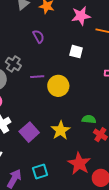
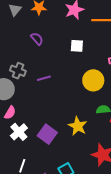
yellow circle: (58, 86) -> (93, 80), moved

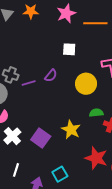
purple semicircle: (37, 39) -> (51, 76), moved, turned 80
purple line: (44, 78) -> (29, 83), moved

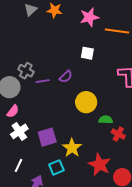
yellow circle: (86, 84) -> (86, 102), moved
yellow star: (71, 130) -> (72, 148), moved
purple square: (41, 138) -> (47, 137), turned 30
cyan square: (60, 174) -> (56, 167), moved

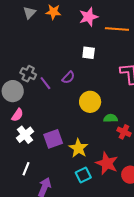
purple line: (43, 81) -> (45, 83), turned 64
cyan square: (56, 167) -> (83, 175), moved

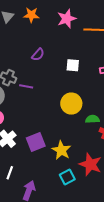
white square: (89, 53) -> (73, 65), moved
purple semicircle: (68, 77) -> (38, 55), moved
purple line: (45, 83) -> (26, 86), turned -40

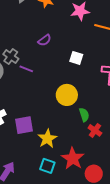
green semicircle: (92, 119) -> (84, 115), turned 64
cyan square: (67, 177) -> (47, 166), turned 35

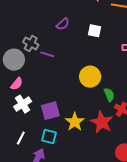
white square: (76, 58) -> (95, 31), moved
red star: (73, 158) -> (102, 122), moved
cyan square: (47, 166) -> (49, 137), moved

